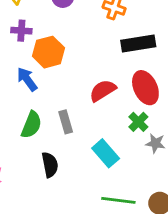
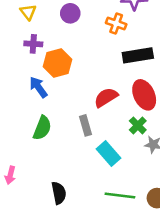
gray rectangle: (66, 122) -> (86, 125), moved
black semicircle: (50, 165) -> (59, 193), moved

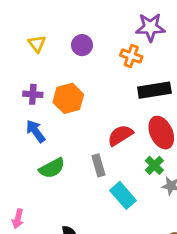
purple cross: (33, 44) -> (33, 94), moved
blue arrow: (38, 87) -> (36, 131), moved
green semicircle: (42, 128) -> (52, 168), turned 40

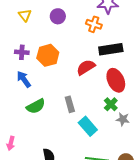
red semicircle: (120, 135) -> (86, 67), moved

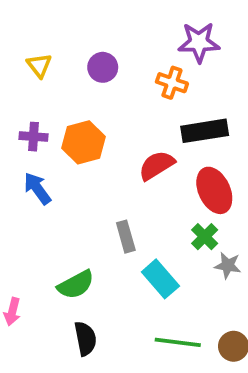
green semicircle: (36, 106) -> (76, 285), moved

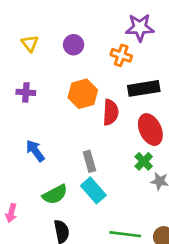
orange hexagon: (83, 142) -> (83, 94), moved
red semicircle: (157, 165) -> (111, 112), turned 125
blue arrow: (37, 189) -> (35, 151), moved
cyan rectangle: (160, 279) -> (93, 190), moved

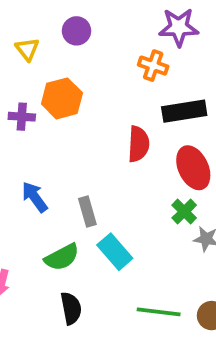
purple circle: (74, 45) -> (77, 31), moved
orange hexagon: (83, 94) -> (62, 98), moved
gray rectangle: (89, 161) -> (87, 212), moved

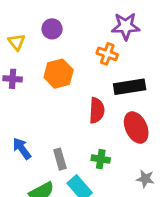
orange hexagon: (62, 98) -> (59, 74), moved
purple cross: (22, 117) -> (13, 79), moved
green cross: (184, 212) -> (101, 159), moved, turned -36

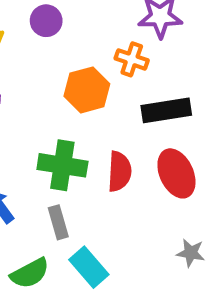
orange hexagon: (59, 74) -> (87, 90), moved
red semicircle: (97, 110) -> (119, 171), moved
green cross: (101, 159) -> (62, 165), moved, size x1.6

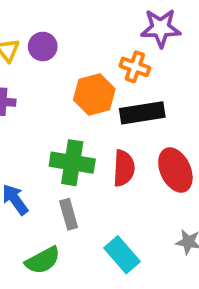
purple circle: (46, 21) -> (43, 47), moved
black rectangle: (166, 110) -> (142, 113), moved
cyan rectangle: (89, 267) -> (122, 255), moved

